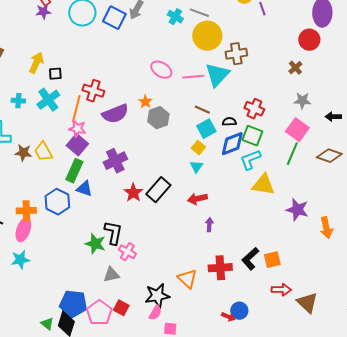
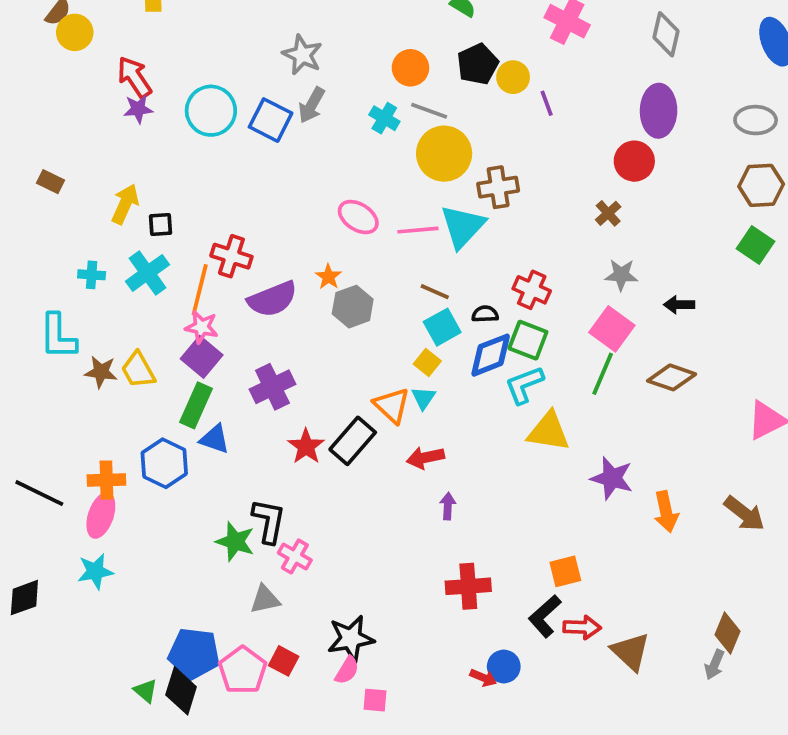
black L-shape: (250, 259) -> (545, 616), moved
orange triangle: (187, 279) -> (392, 405), moved

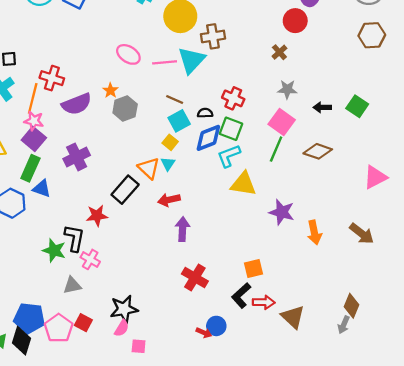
green square: (756, 245) -> (357, 106), moved
red star: (306, 446) -> (97, 216), moved, turned 30
purple arrow: (448, 506) -> (183, 229), size x1.5
red cross: (468, 586) -> (195, 277), turned 35

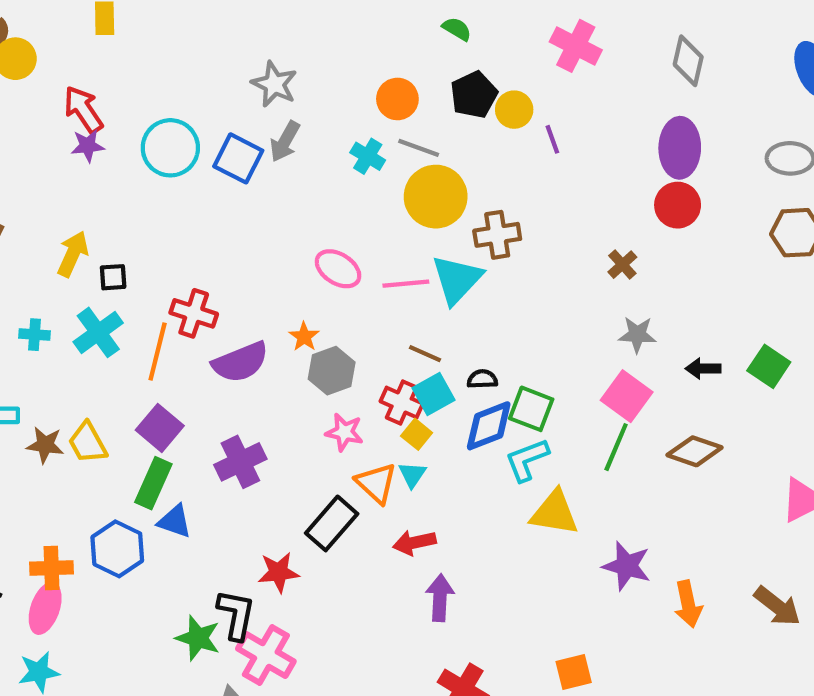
red circle: (295, 21) -> (678, 205), moved
red cross: (233, 98) -> (402, 402), moved
pink star: (34, 121) -> (344, 432), moved
pink cross: (90, 259) -> (266, 655), size x1.5

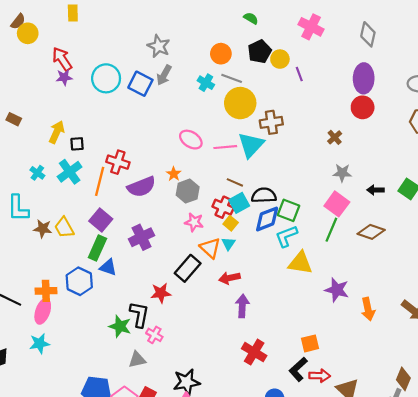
cyan cross: (35, 335) -> (37, 173), turned 32
black semicircle: (482, 379) -> (264, 195), size x1.6
pink cross: (266, 655) -> (154, 335), size x0.6

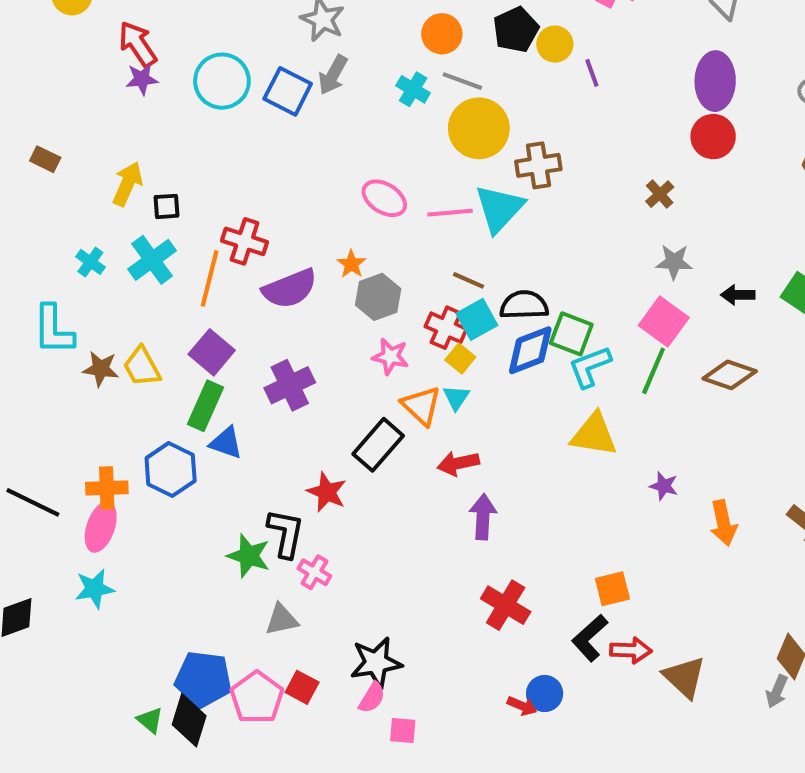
cyan L-shape: (286, 236) -> (590, 367), moved
purple star: (337, 290) -> (664, 486), size x0.6
red star: (161, 293) -> (327, 492), turned 30

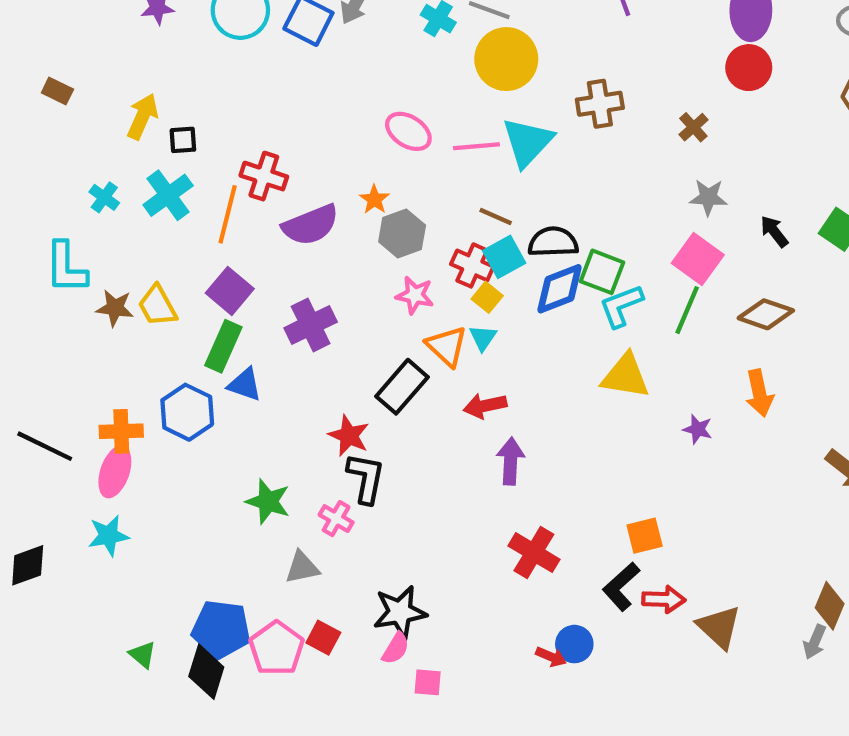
brown cross: (538, 165) -> (600, 104), moved
black arrow: (738, 295) -> (774, 231), turned 52
orange arrow: (723, 523) -> (759, 393), moved
black L-shape: (286, 533) -> (366, 478), moved
green triangle: (150, 720) -> (143, 655), moved

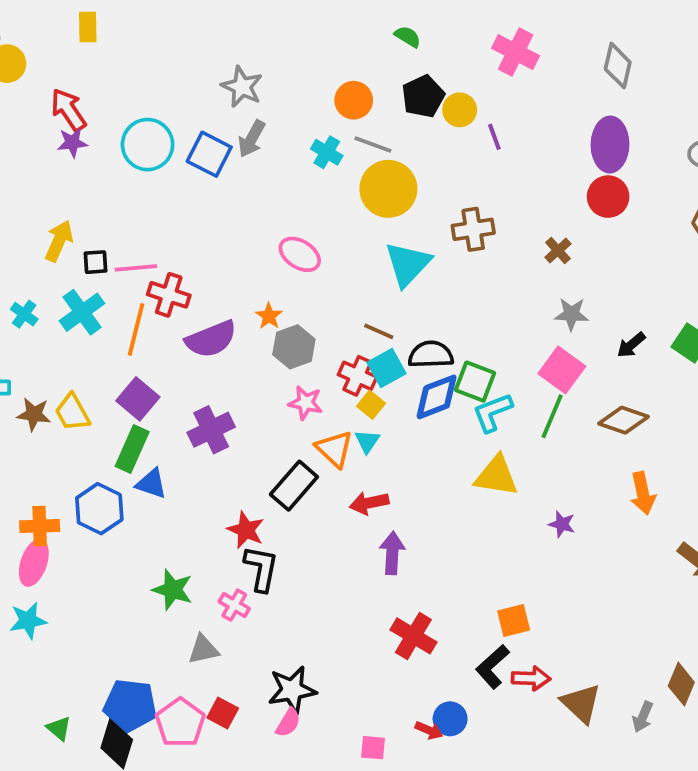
pink line: (476, 146) -> (136, 268), moved
black arrow: (774, 231) -> (631, 345), turned -92
orange arrow: (759, 393) -> (643, 493), moved
gray arrow: (815, 642) -> (643, 717), moved
pink square: (428, 682) -> (373, 748), moved

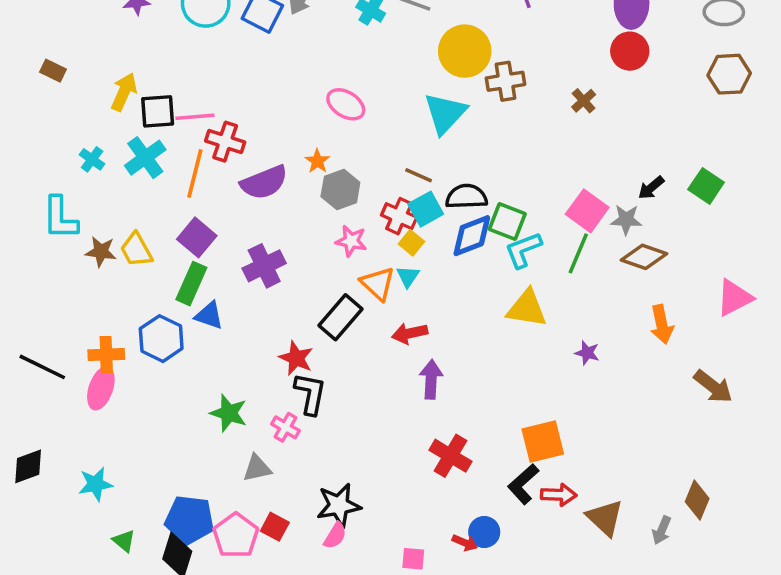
yellow circle: (388, 189) -> (465, 51), moved
black square: (95, 262) -> (158, 111), size x1.5
gray star: (571, 314) -> (626, 220), moved
cyan star: (28, 620) -> (96, 484), moved
orange square: (514, 620) -> (543, 442), size x1.4

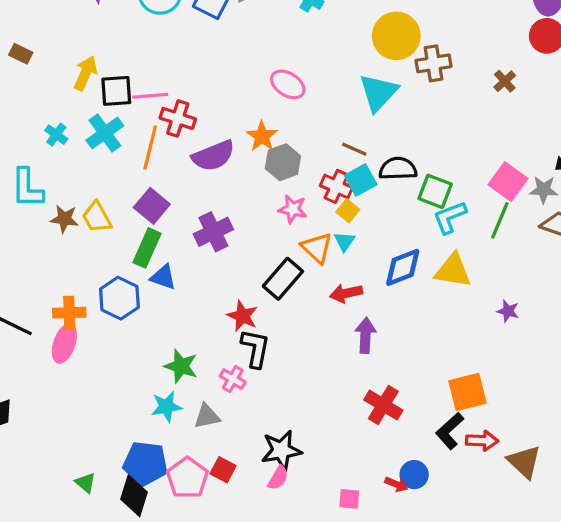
orange star: (317, 161) -> (262, 136), size x1.4
blue diamond: (472, 236) -> (403, 267), moved
cyan star: (96, 484) -> (166, 407), moved

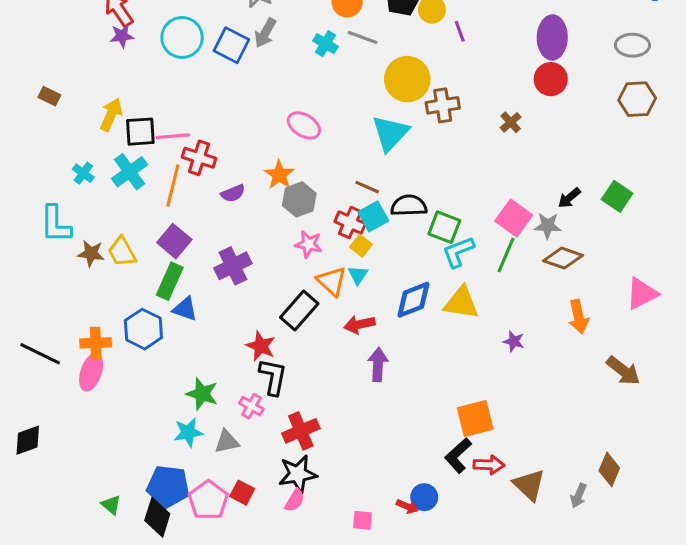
purple semicircle: (213, 156) -> (233, 193), size x0.6
red cross: (383, 405) -> (301, 431), moved, turned 36

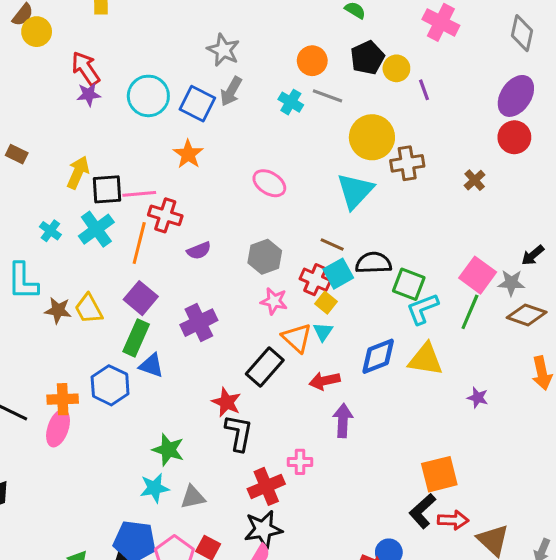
purple ellipse: (552, 37) -> (516, 96), turned 33
orange star: (279, 175) -> (188, 154), moved
pink cross: (251, 406) -> (300, 462), moved, turned -30

